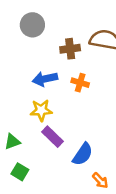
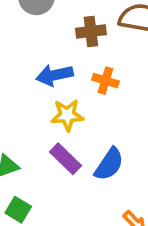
yellow star: (41, 110) -> (67, 115), moved
blue semicircle: (83, 154) -> (109, 164), moved

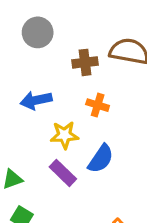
blue arrow: (55, 75) -> (36, 100), moved
blue semicircle: (109, 164) -> (101, 159), moved

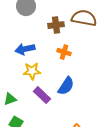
yellow star: (64, 135) -> (32, 71), moved

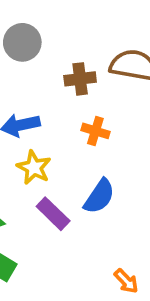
yellow star: (32, 71) -> (34, 168), turned 30

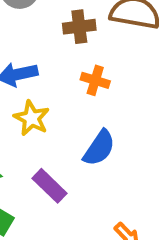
purple rectangle: (53, 214) -> (49, 186), moved

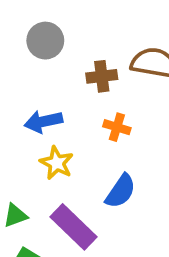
purple rectangle: (49, 186) -> (74, 227), size x1.4

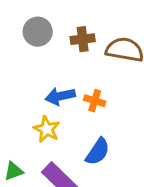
brown cross: (102, 76) -> (83, 39), moved
blue arrow: (43, 121) -> (60, 96), moved

